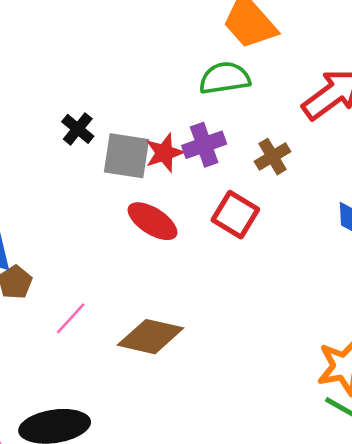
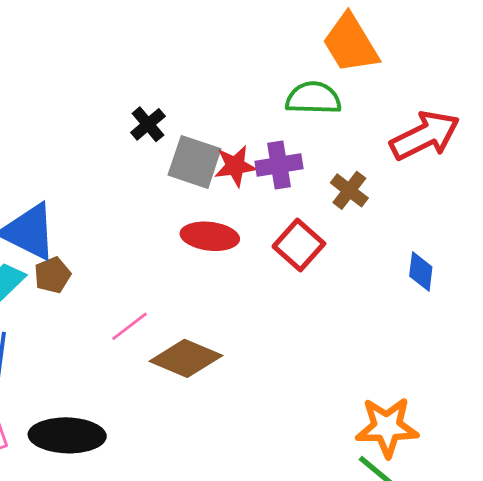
brown cross: (273, 157) -> (349, 190), turned -32
red ellipse: (152, 221) -> (210, 236), turned -36
pink line: (71, 318) -> (129, 326), moved

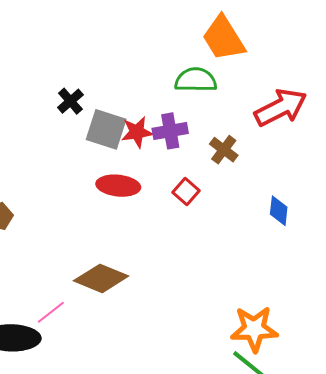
red square: (299, 245) -> (186, 192), size x0.7
pink line: (129, 326) -> (51, 312), moved

